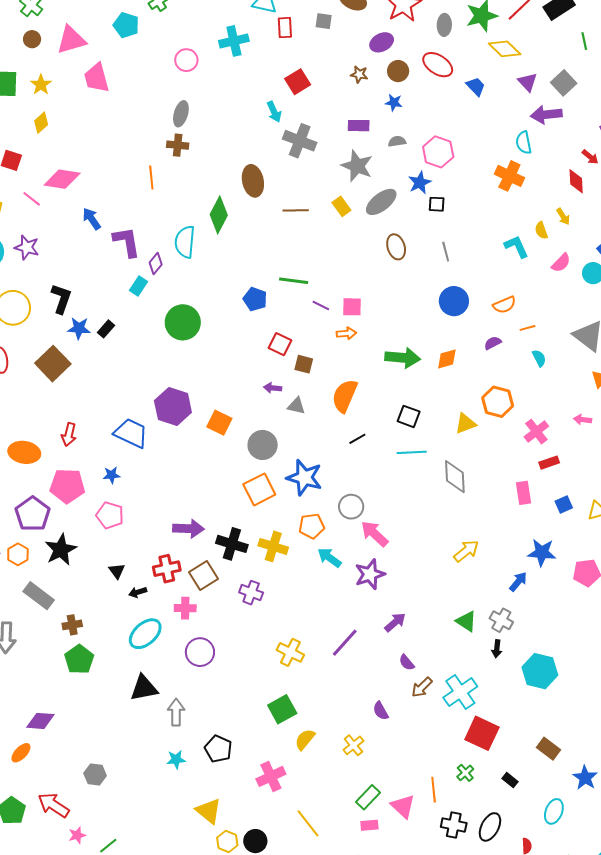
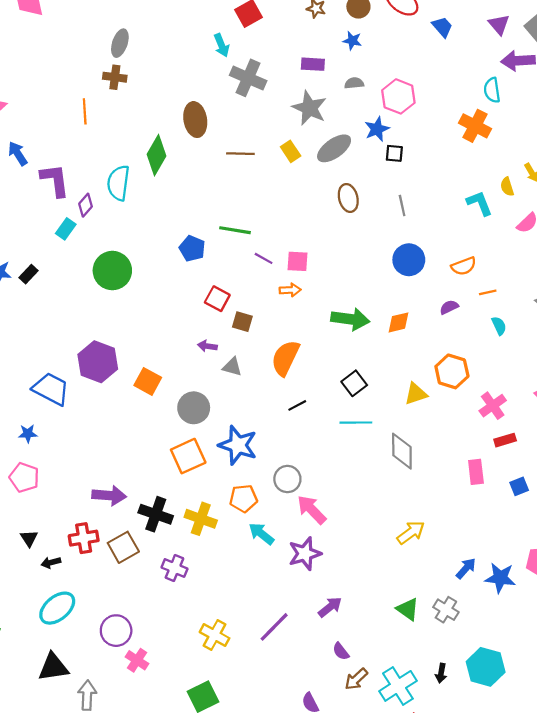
black square: (409, 416) -> (354, 383), turned 30
blue star: (542, 553) -> (500, 578), moved
pink cross: (185, 608) -> (137, 660), moved, turned 30
black arrow: (497, 649) -> (441, 673), moved

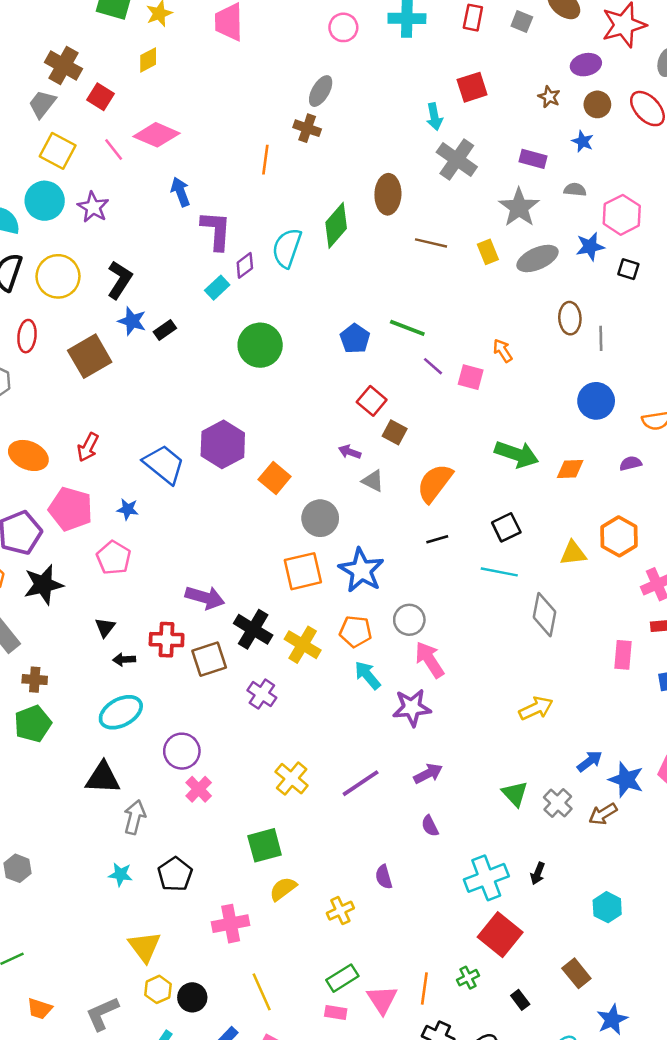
black square: (394, 153) -> (628, 269), moved
brown ellipse: (348, 198) -> (570, 318), moved
orange arrow: (290, 290) -> (503, 351), moved, turned -132
cyan hexagon: (486, 667) -> (607, 907), moved, size x0.7
brown arrow: (356, 679) -> (603, 814), moved

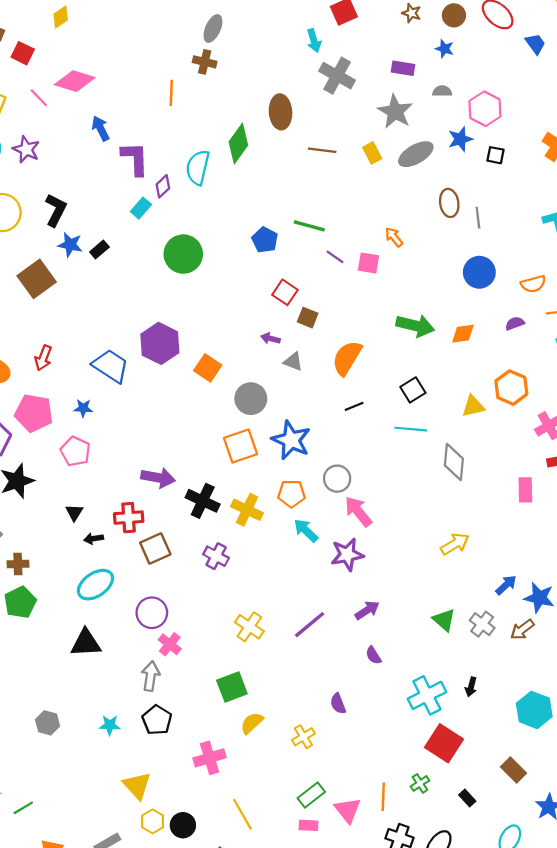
brown square: (209, 659) -> (155, 549), moved
gray arrow: (135, 817) -> (151, 676), moved
gray hexagon: (17, 868) -> (48, 723), moved
cyan hexagon: (607, 907) -> (534, 710), size x1.4

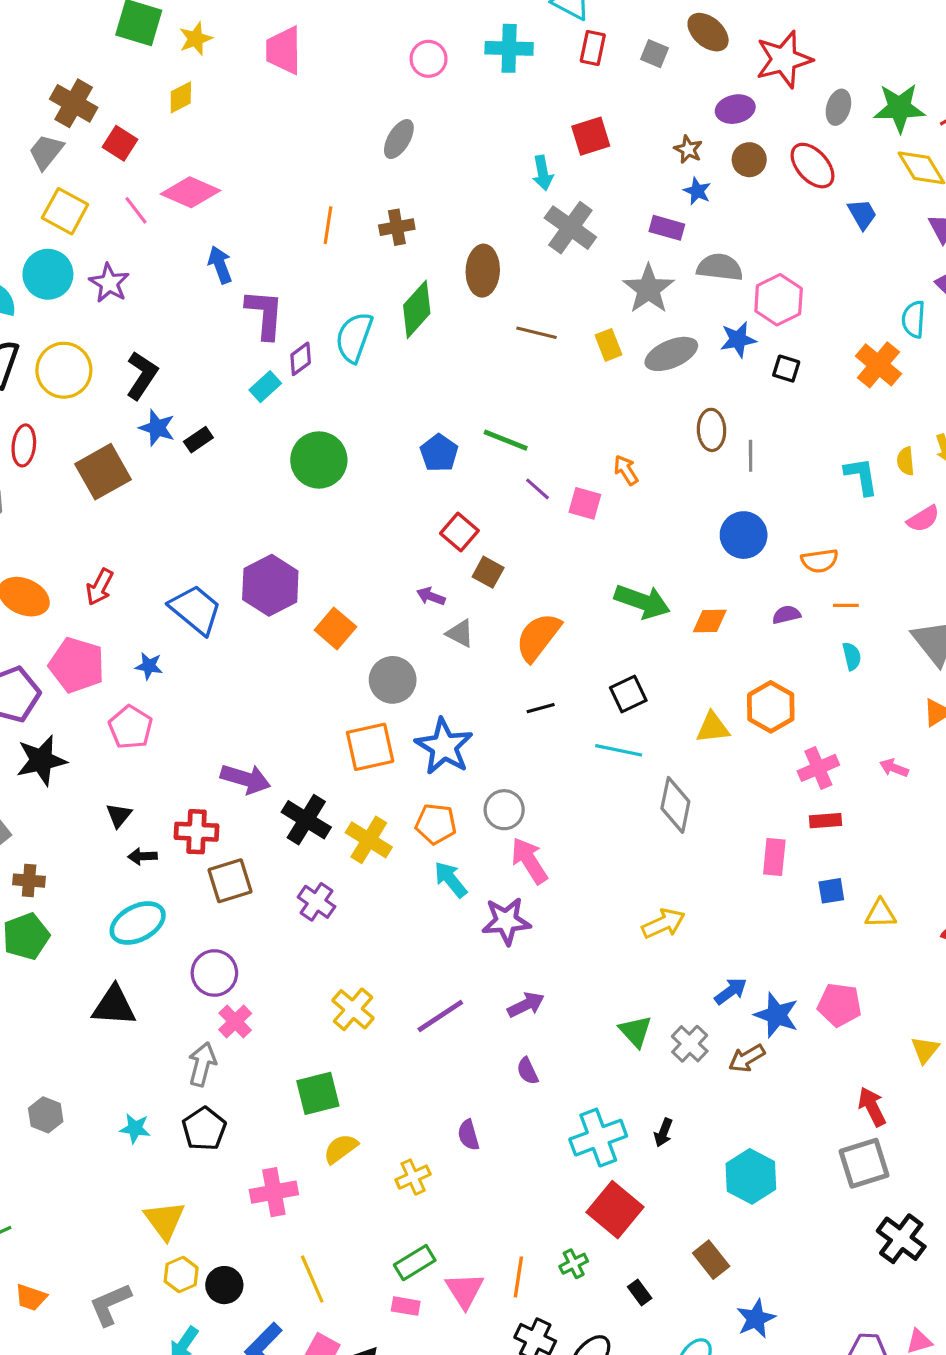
blue star: (444, 49) -> (697, 191), moved
brown cross: (205, 62) -> (397, 227), moved, turned -30
gray semicircle: (442, 91) -> (720, 267), size x1.6

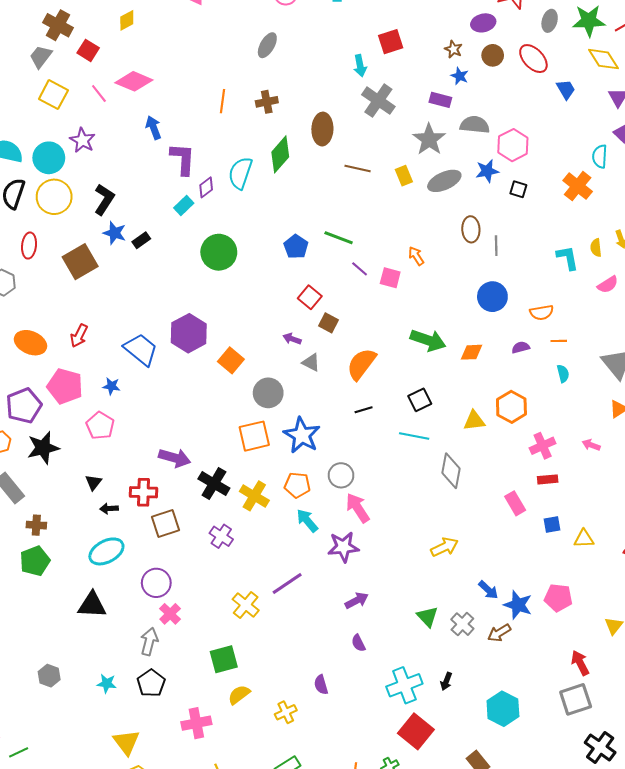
cyan circle: (48, 274) -> (49, 158), moved
pink rectangle: (774, 857) -> (515, 503), turned -35
blue arrow: (731, 991) -> (488, 590), turned 80
purple line: (440, 1016) -> (287, 584), moved

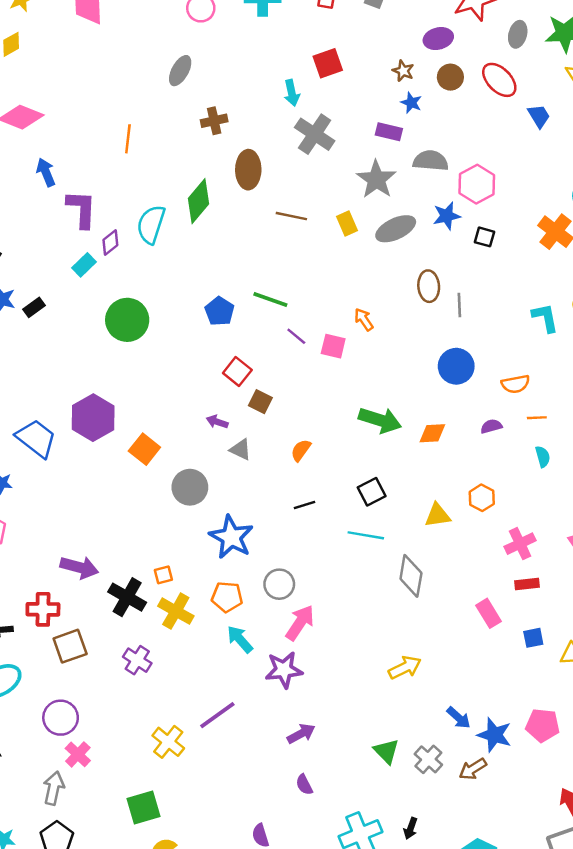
brown cross: (267, 102) -> (214, 121), moved
orange semicircle: (361, 364) -> (301, 450), size x0.6
orange hexagon: (511, 407) -> (482, 498), size x0.7
orange square: (254, 436) -> (163, 575), moved, size x0.5
pink arrow: (358, 508) -> (300, 623), turned 68

